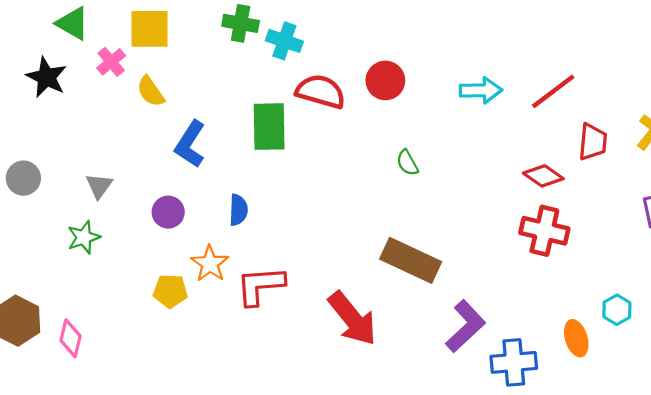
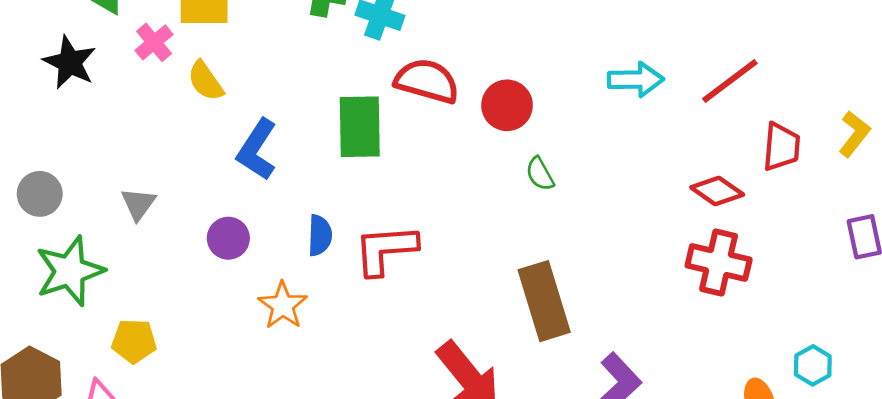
red circle: (385, 80) -> (507, 105), moved
green star: (84, 237) -> (70, 271), moved, size x1.6
brown rectangle: (411, 260) -> (544, 301), turned 48
red L-shape: (260, 286) -> (386, 250), moved
yellow pentagon: (170, 291) -> (134, 341), moved

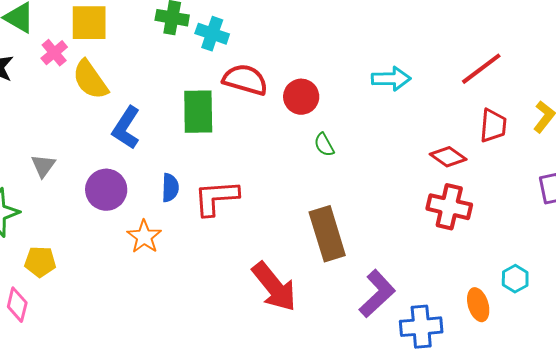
yellow semicircle: (205, 81) -> (90, 80), size x1.4
red line: (730, 81) -> (481, 69), moved
purple circle: (228, 238) -> (106, 190), size x1.4

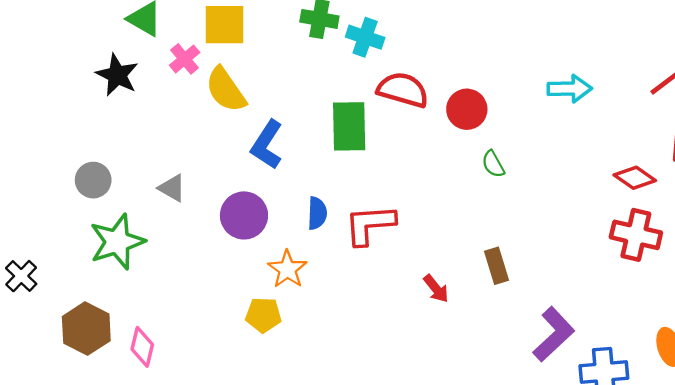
gray triangle: (43, 166) -> (172, 188), turned -36
brown rectangle: (327, 234) -> (497, 266), size x0.6
yellow pentagon: (40, 262) -> (263, 315), moved
red arrow: (274, 287) -> (436, 289), moved, size x0.5

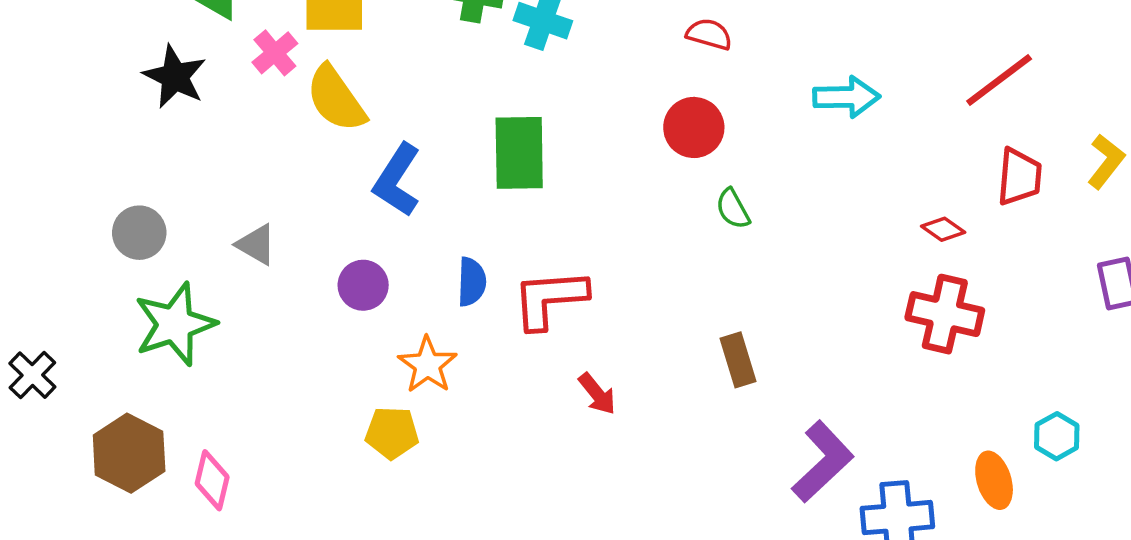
red semicircle: (403, 90) -> (709, 34), moved, size x0.6
red diamond: (635, 178) -> (943, 229), size x0.7
purple circle: (244, 215) -> (363, 285), size x0.7
red arrow: (436, 289) -> (597, 394), moved

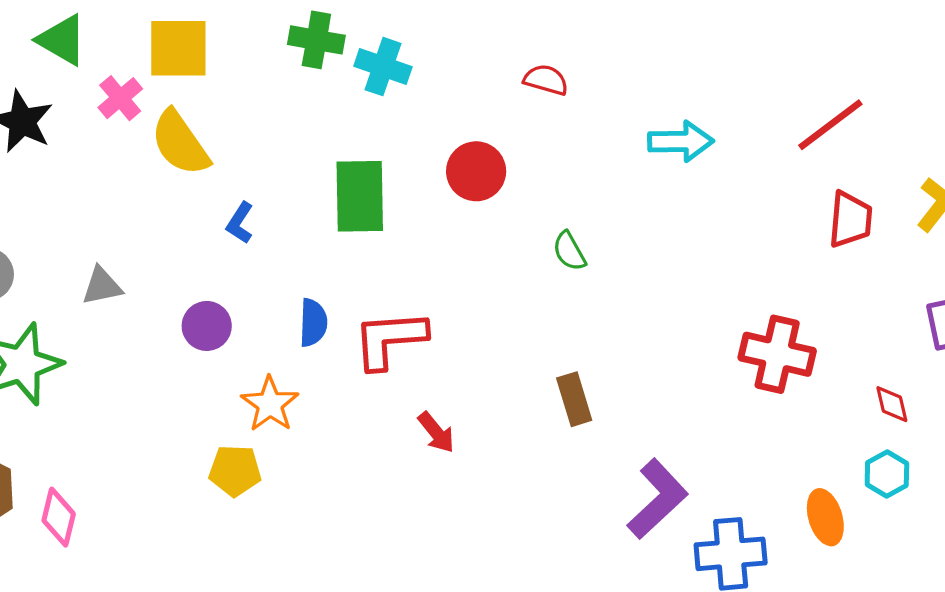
red circle: (694, 127) -> (476, 171), moved
blue L-shape: (397, 180) -> (240, 223), size x0.6
red diamond: (943, 229) -> (892, 404), moved, turned 42
gray triangle: (256, 245) -> (102, 286), turned -42

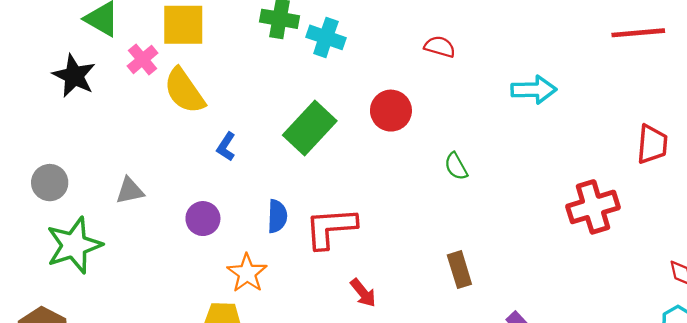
red line: (830, 125) -> (638, 33), moved, turned 32
green rectangle: (360, 196) -> (310, 128), turned 44
red cross: (777, 354) -> (593, 207), moved, turned -30

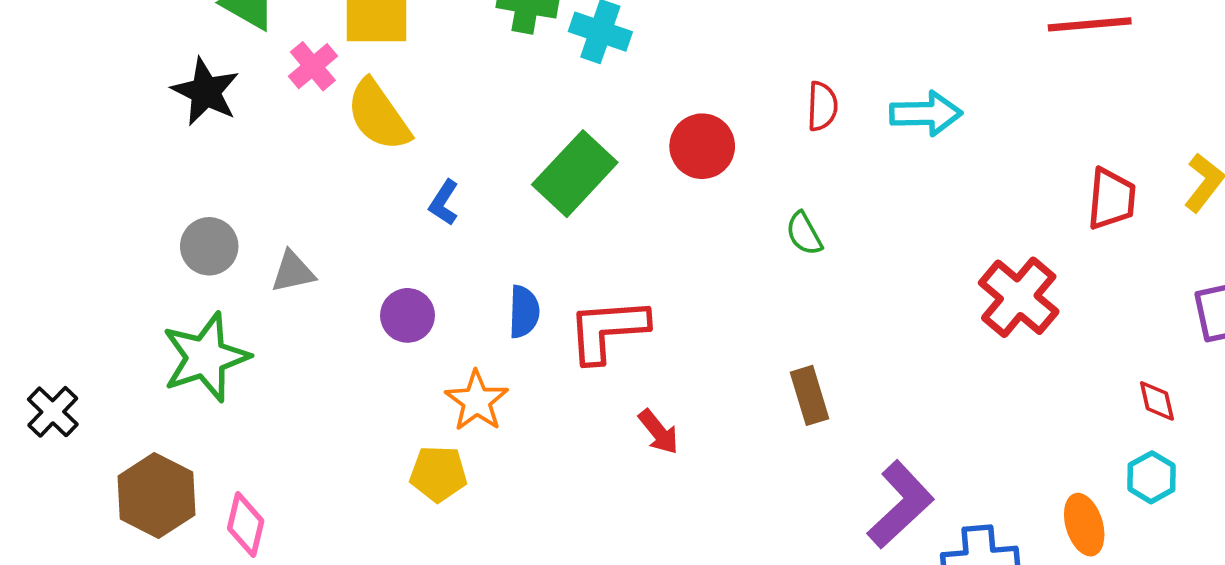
red semicircle: (440, 47) -> (822, 106), moved, turned 76
gray circle: (50, 183) -> (209, 246), moved
red cross: (593, 207) -> (1019, 297), turned -33

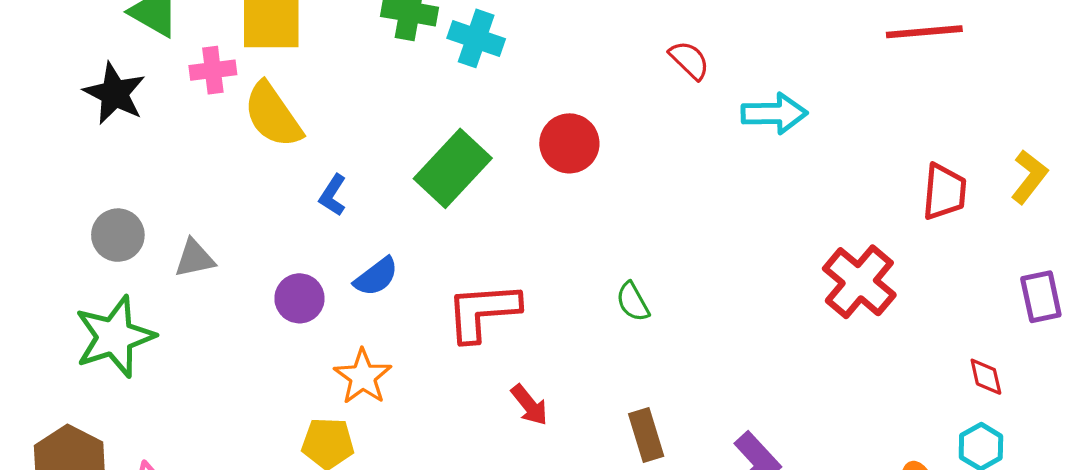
pink cross: (313, 66) -> (213, 70), turned 33
red semicircle: (822, 106) -> (689, 60), moved, turned -48
green semicircle: (804, 234) -> (633, 302), moved
blue semicircle: (524, 312) -> (376, 277), moved, turned 51
brown rectangle: (810, 395) -> (646, 435), moved

